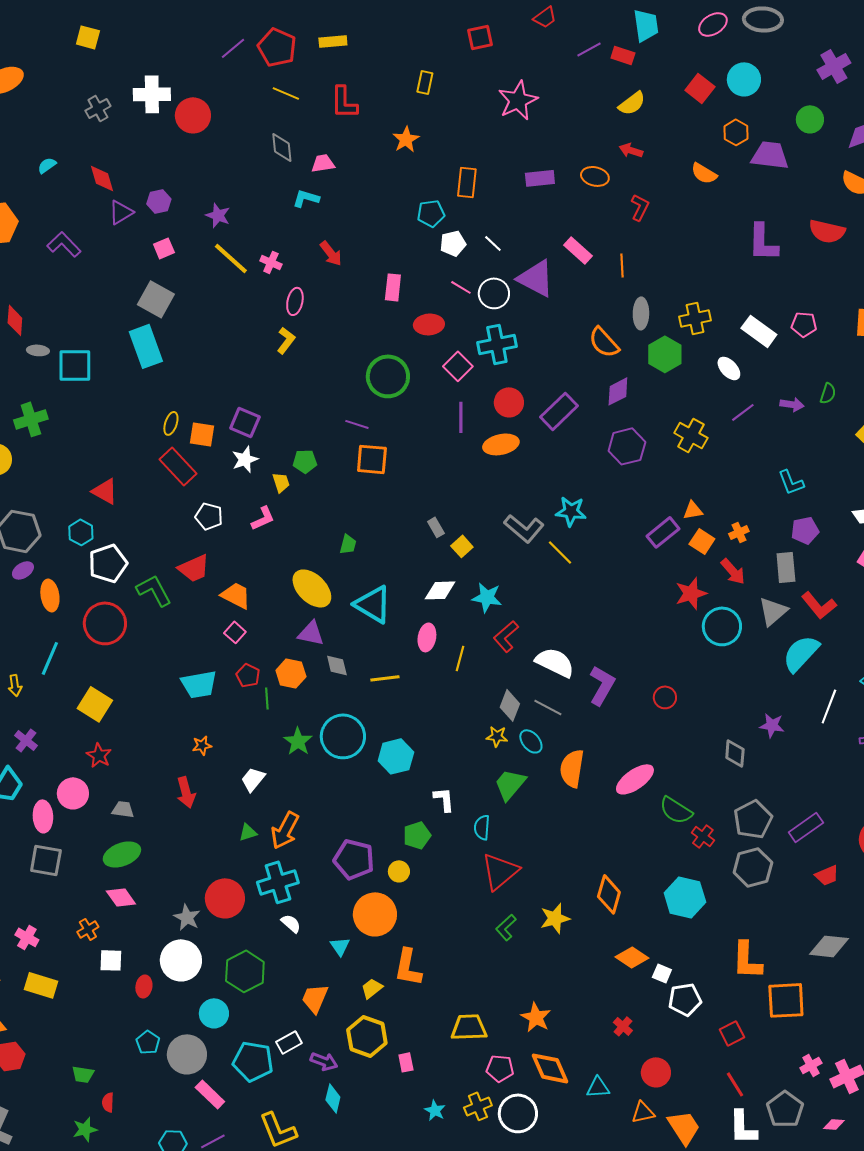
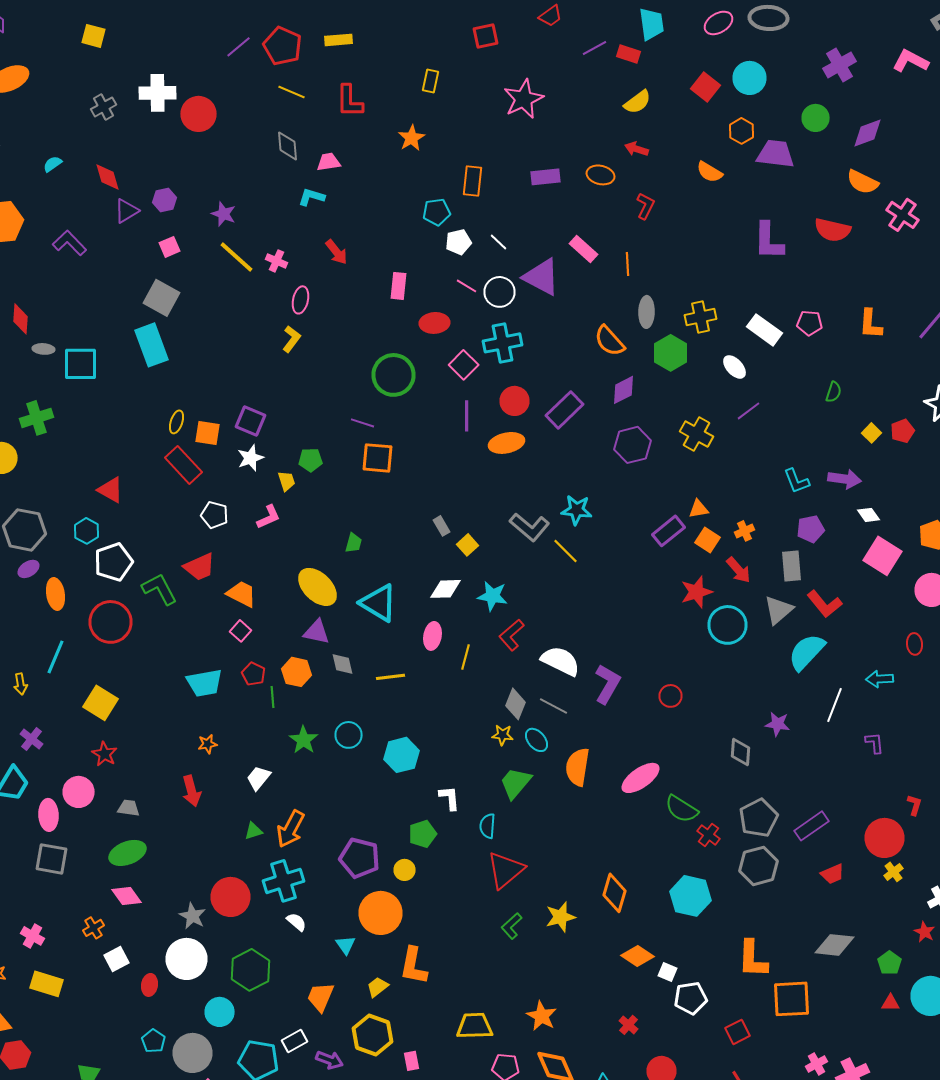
purple arrow: (792, 404) -> (844, 479), moved, size x1.4
cyan circle: (343, 736) -> (348, 735), size x0.6
white square: (111, 960) -> (116, 959), turned -30

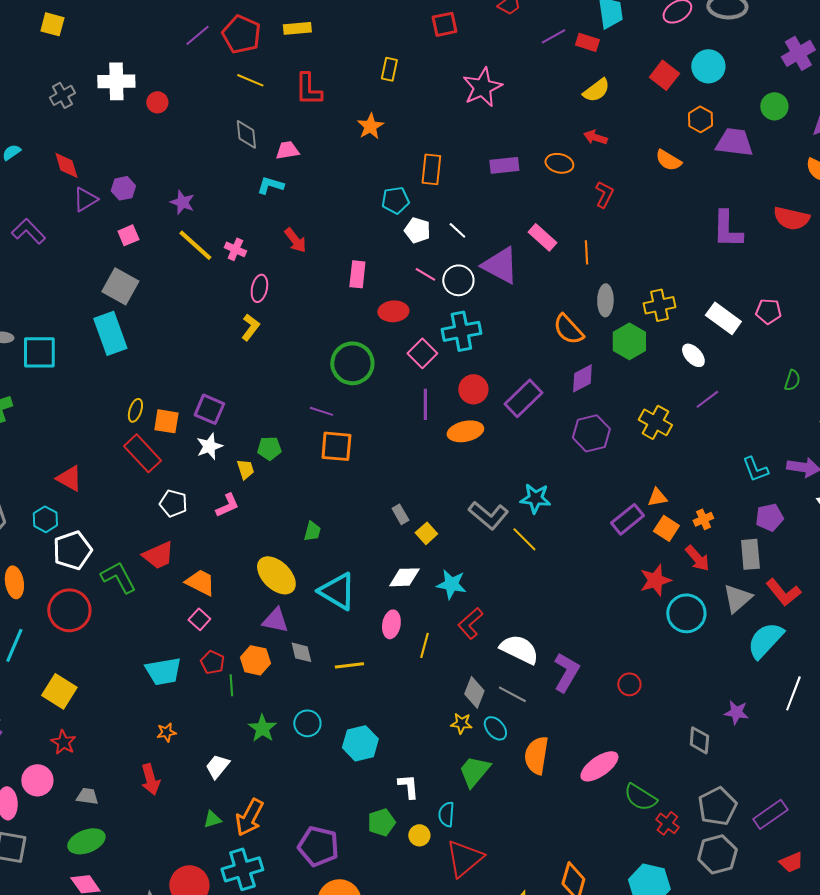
red circle: (198, 114) -> (157, 102), size x0.6
white pentagon: (458, 242) -> (417, 230), turned 30
yellow circle: (404, 870) -> (419, 835), moved

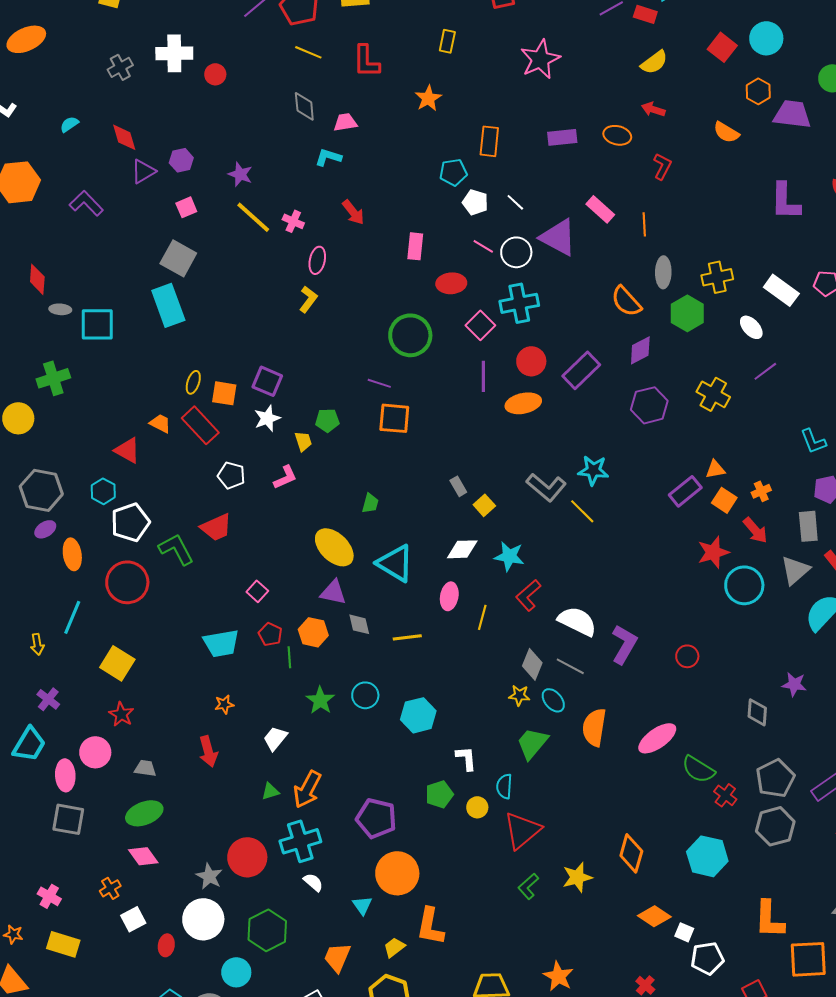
orange trapezoid: (200, 582) -> (160, 423), moved, size x0.7

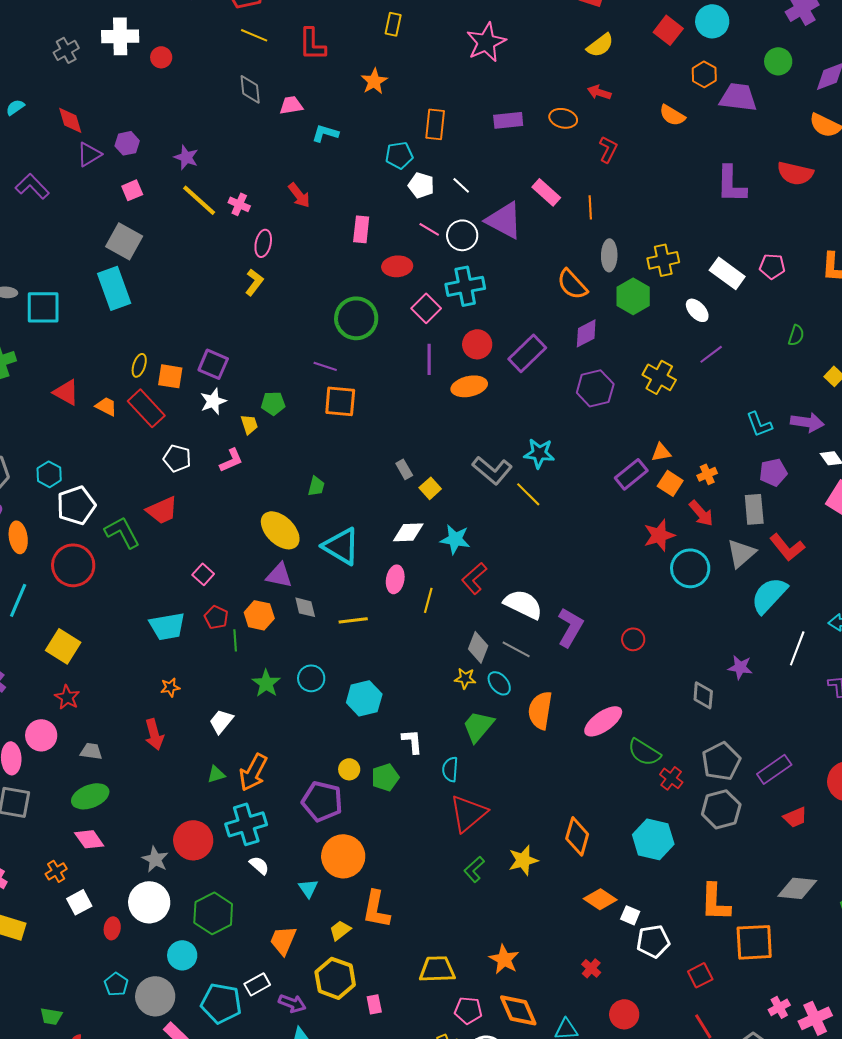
cyan L-shape: (328, 157) -> (325, 133), moved
red triangle: (127, 450) -> (66, 392), moved
yellow circle: (477, 807) -> (349, 769), moved

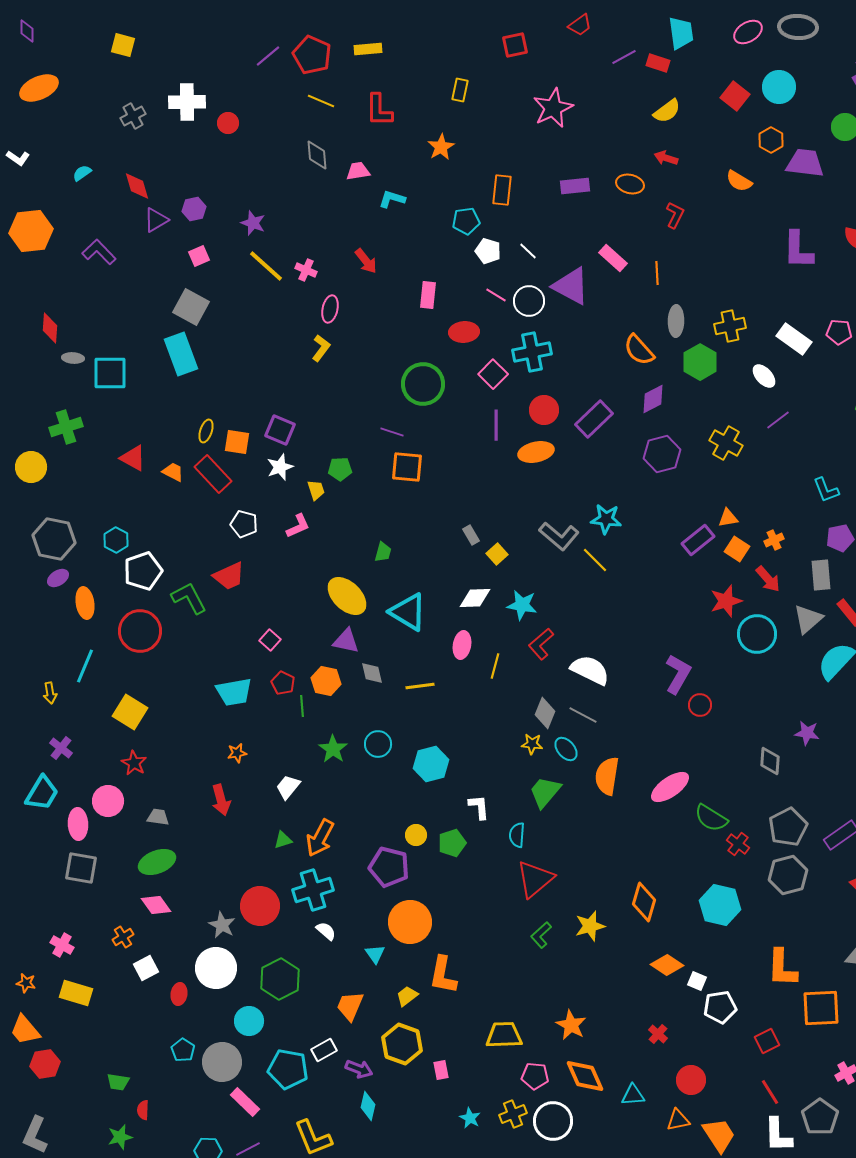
purple L-shape: (570, 627) -> (678, 674), moved

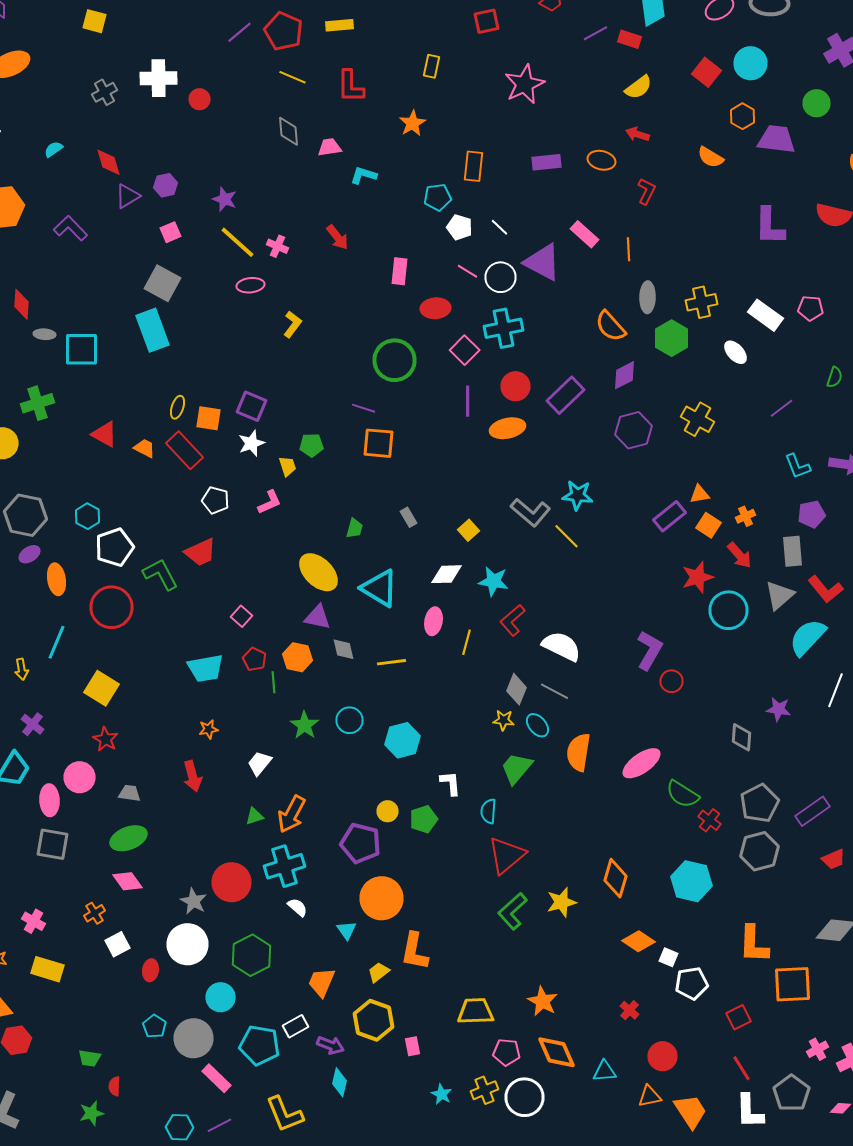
pink ellipse: (330, 309) -> (250, 285), moved, turned 72
purple line: (778, 420) -> (782, 408), moved
gray rectangle: (471, 535) -> (408, 517), moved
green L-shape: (541, 935) -> (512, 911), size x1.4

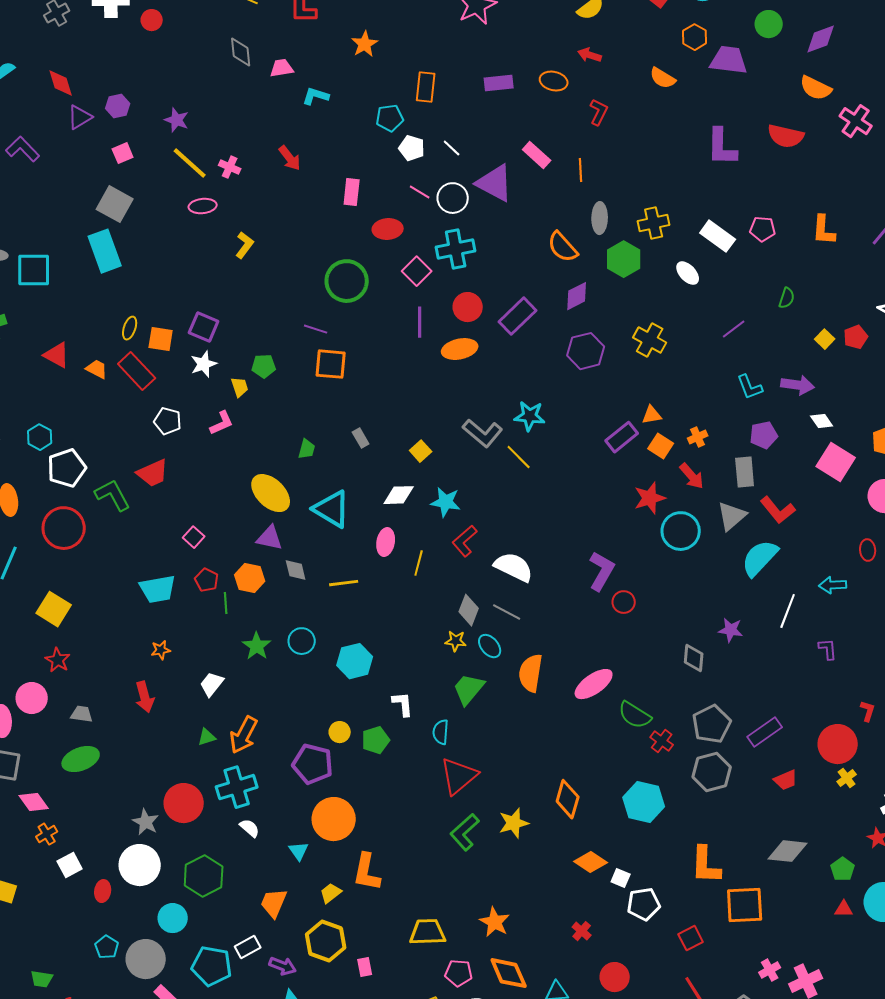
pink diamond: (128, 881) -> (34, 802), moved

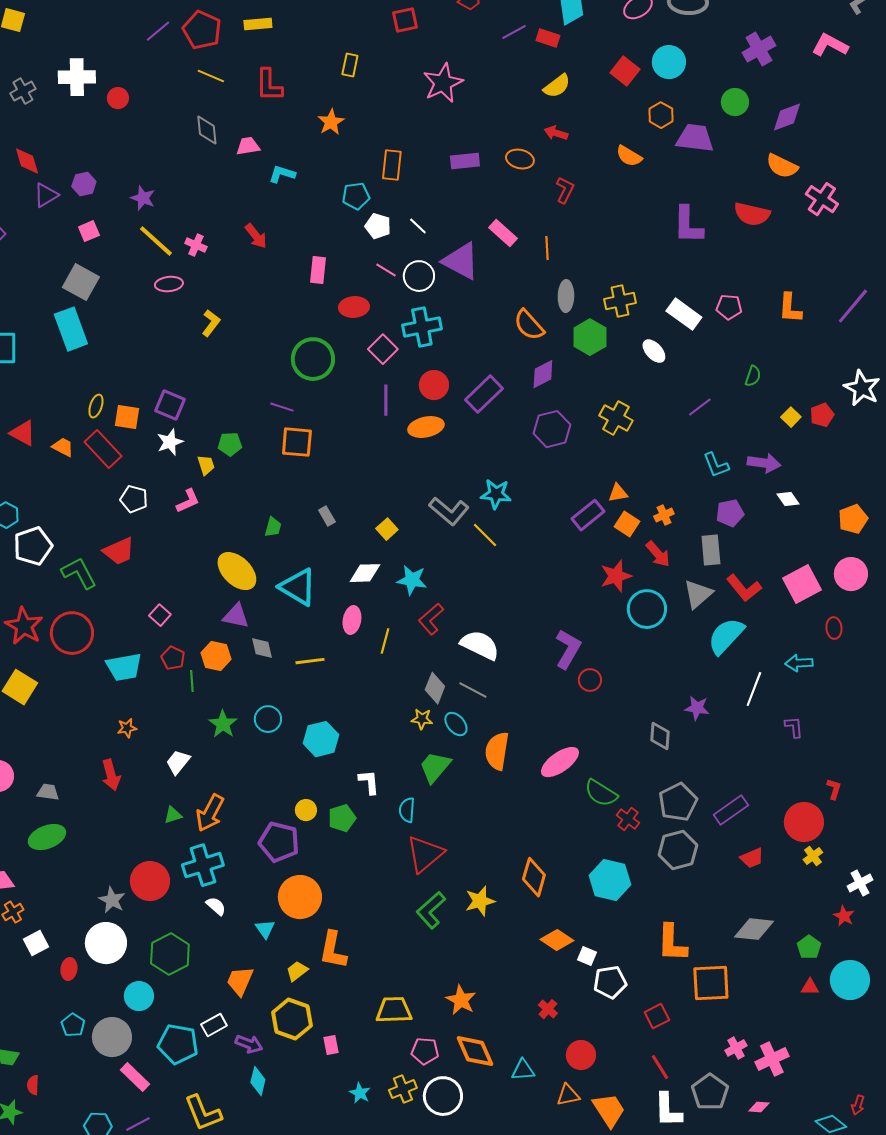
pink square: (836, 462) -> (802, 584), moved, turned 30
red circle: (64, 528) -> (72, 633), moved
red star: (58, 660) -> (24, 626), moved, size x1.5

